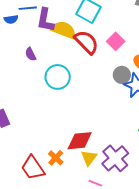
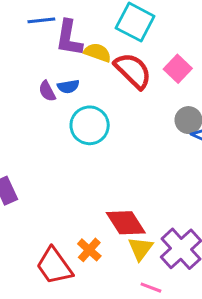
blue semicircle: (11, 19) -> (68, 86), moved
yellow semicircle: (64, 30) -> (98, 53), size x0.7
red diamond: (80, 141) -> (126, 223), turned 64

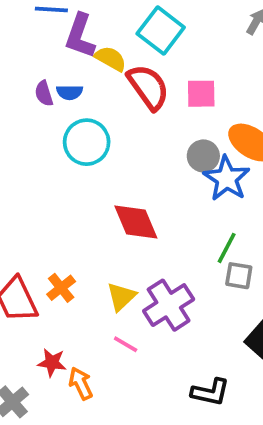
pink square: (178, 69) -> (201, 94), turned 36
red diamond: (126, 223) -> (136, 222), moved

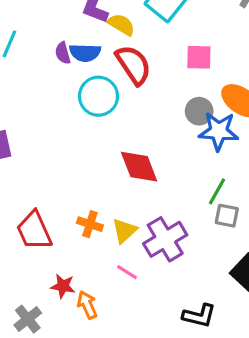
red semicircle: (148, 87) -> (133, 65), moved
blue semicircle: (70, 92) -> (85, 53), size x1.4
blue star: (227, 178) -> (219, 131), turned -30
orange cross: (61, 288) -> (90, 224), moved, turned -35

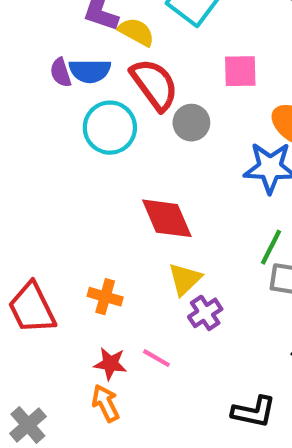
gray circle: (199, 111) -> (191, 123), moved
yellow triangle: (124, 231) -> (185, 279), moved
purple cross: (165, 239) -> (205, 313), size x0.6
red star: (63, 286) -> (110, 364), moved

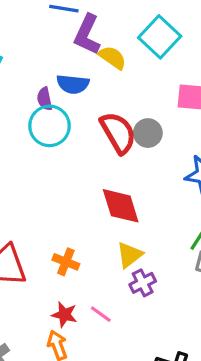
purple semicircle: (61, 72) -> (45, 99), moved
red semicircle: (154, 84) -> (118, 133), moved
cyan circle: (110, 128) -> (49, 126), moved

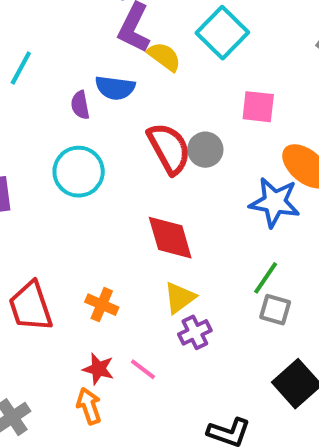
cyan circle: (49, 126) -> (79, 172), moved

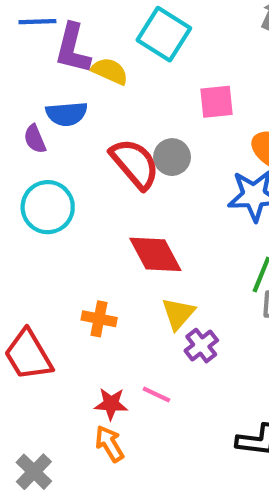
orange cross: (102, 305) -> (99, 319), moved

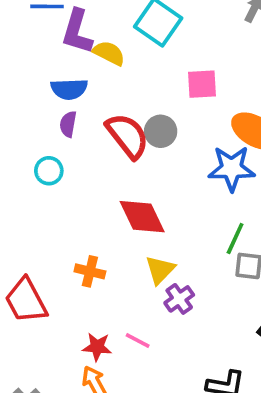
purple semicircle: (35, 139) -> (68, 124), moved, turned 30
cyan circle: (48, 207) -> (49, 171), size x0.6

